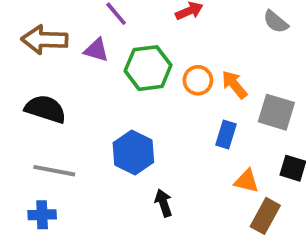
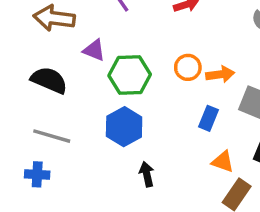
purple triangle: (96, 50) -> (94, 50), moved
green hexagon: (148, 68) -> (130, 75), moved
orange arrow: (234, 85) -> (220, 74), turned 116

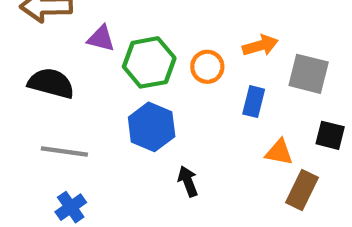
orange circle: (188, 67) -> (207, 67), moved
blue cross: (37, 174) -> (71, 207), moved, turned -30

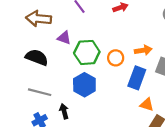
blue rectangle: (254, 102) -> (137, 78), size x1.5
black arrow: (188, 181) -> (64, 111), moved

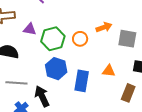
blue rectangle: (137, 78) -> (82, 81), moved
orange triangle: (147, 105) -> (109, 71), moved
black arrow: (64, 111) -> (42, 96), size x1.5

